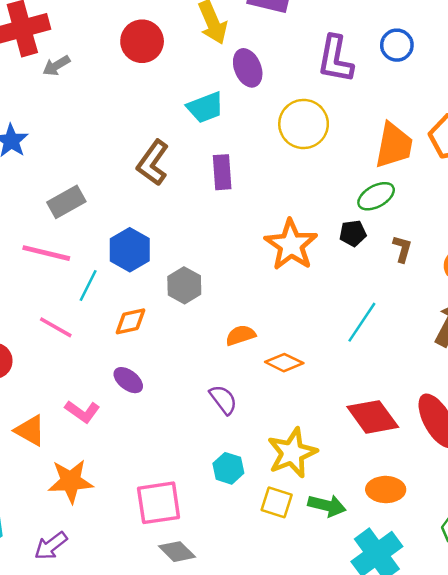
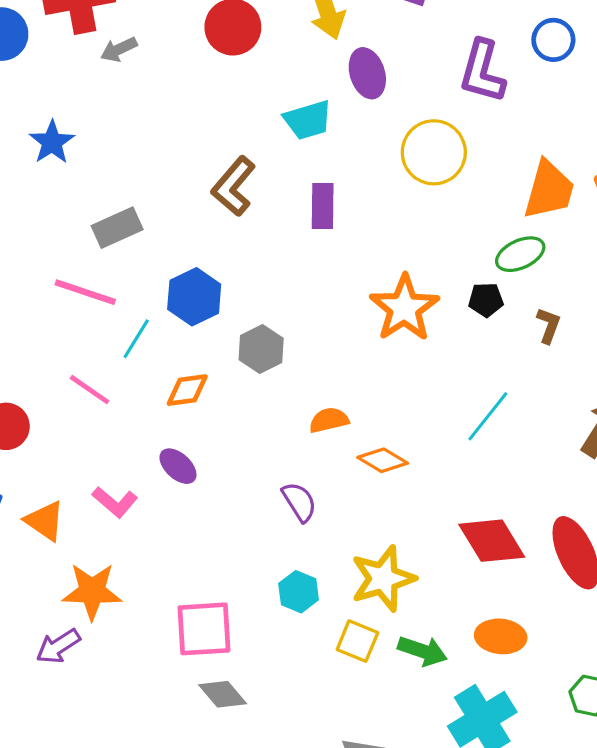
blue circle: (397, 45) -> (553, 40), moved
purple arrow: (51, 546) -> (58, 646), moved

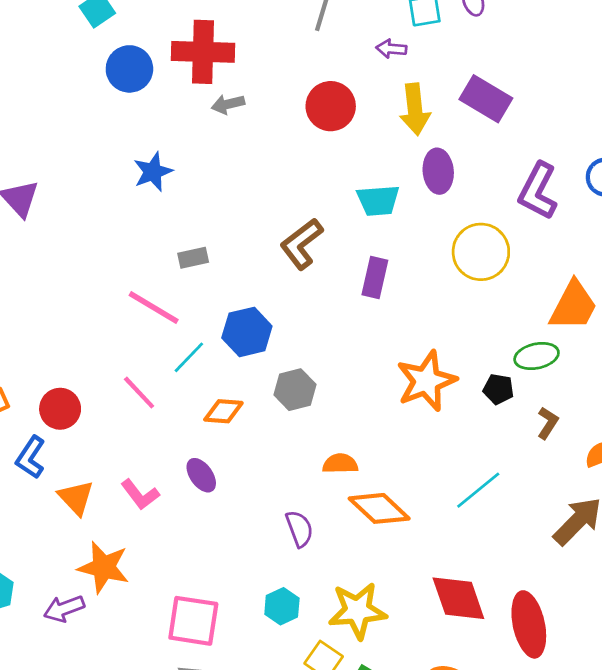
gray rectangle: (117, 228) -> (193, 258), size x0.7
orange diamond: (383, 460) -> (379, 508), size x1.4

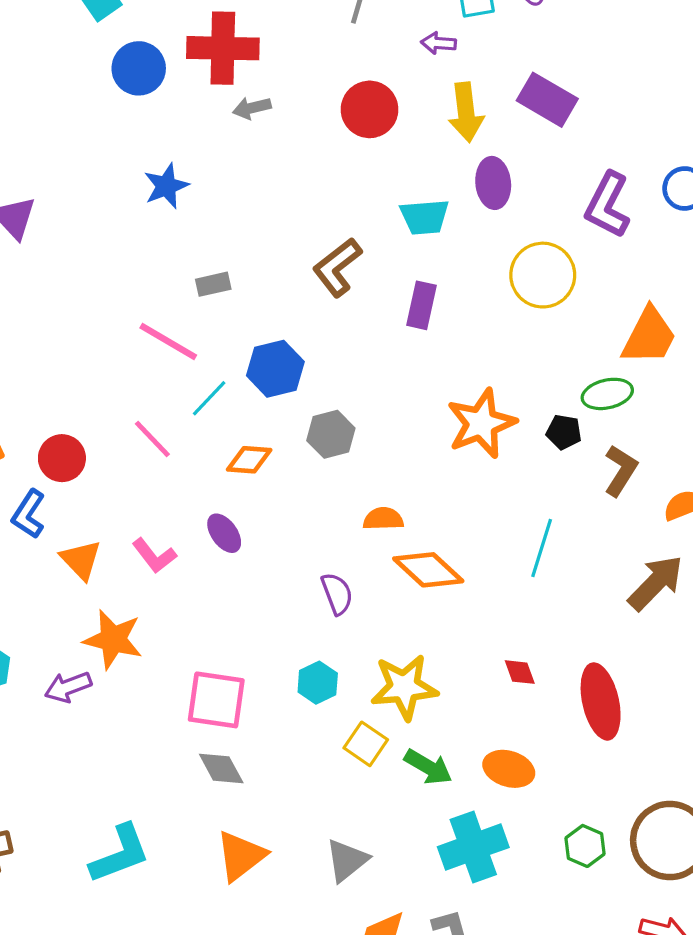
brown L-shape: (548, 423) -> (621, 470), size x1.4
cyan line: (478, 490) -> (542, 548), turned -33
red diamond: (458, 598) -> (520, 672), size x0.5

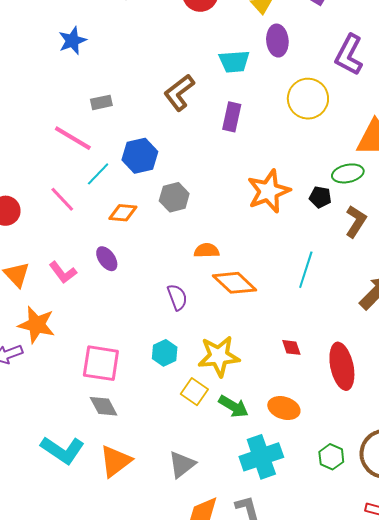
cyan L-shape: (120, 854) -> (63, 450), moved, turned 54

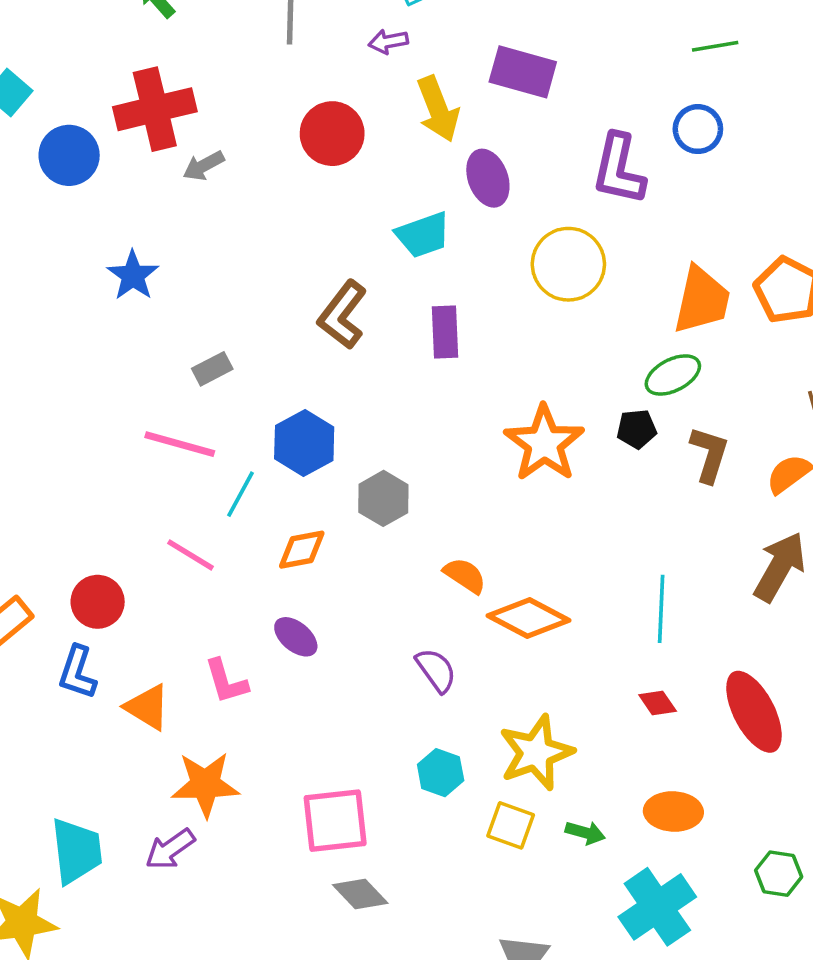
orange semicircle: (207, 251) -> (465, 575), turned 50
cyan line: (306, 270) -> (661, 609), moved
pink L-shape: (63, 272) -> (226, 681), turned 36
green arrow: (233, 406) -> (585, 833), size x0.7

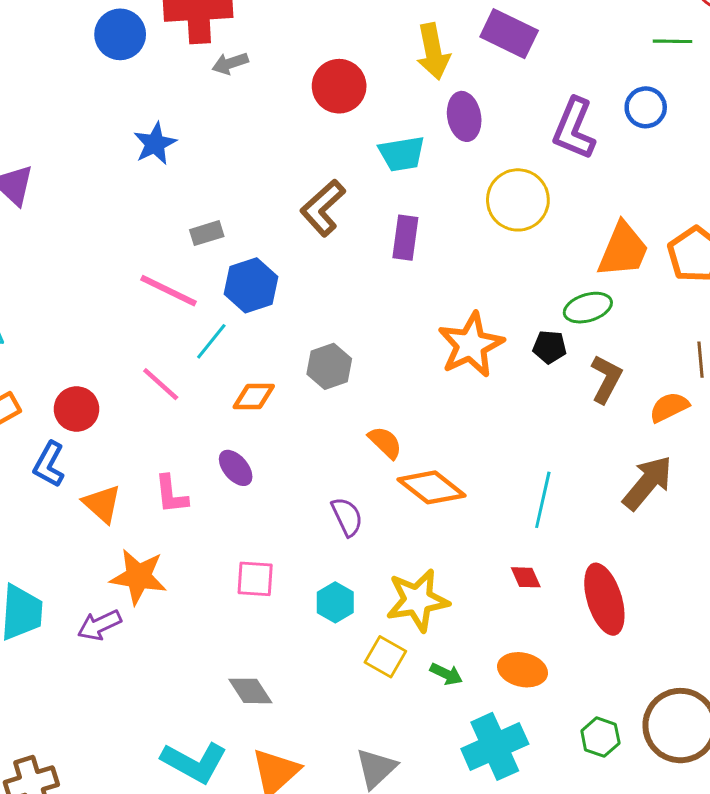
red circle: (332, 134) -> (339, 86), moved
blue hexagon: (304, 443) -> (251, 285), moved
pink square: (335, 821) -> (255, 579), moved, size x0.7

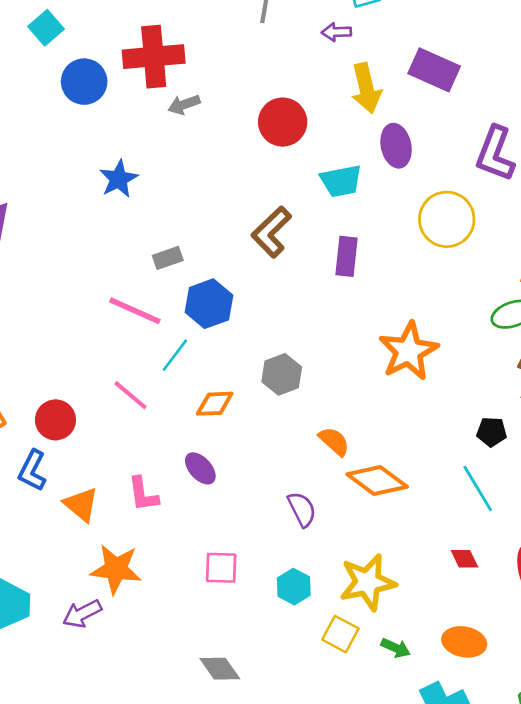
black pentagon: (550, 347) -> (492, 432), moved
cyan line: (543, 500) -> (478, 488), turned -42

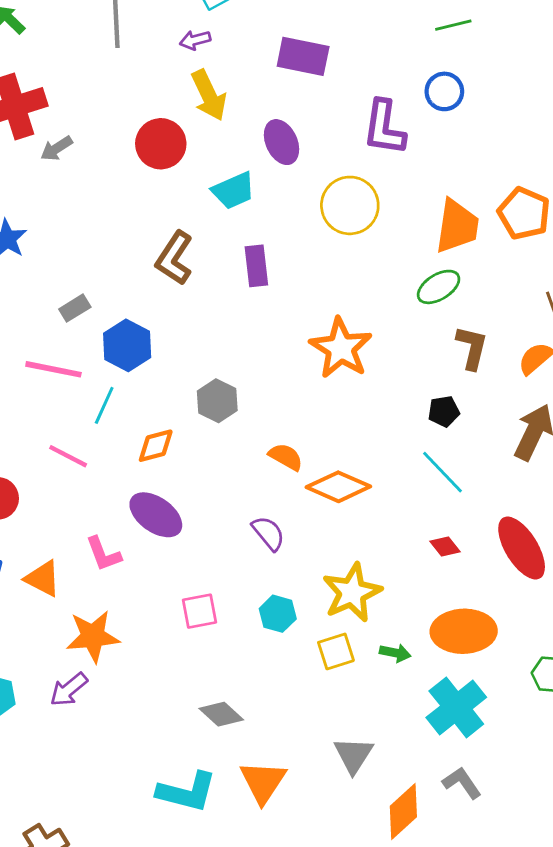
yellow arrow: (366, 88) -> (209, 95), moved
purple ellipse: (200, 468) -> (156, 515), size x1.5
yellow square: (340, 634) -> (336, 651), turned -33
orange ellipse: (464, 642) -> (464, 631), size x1.4

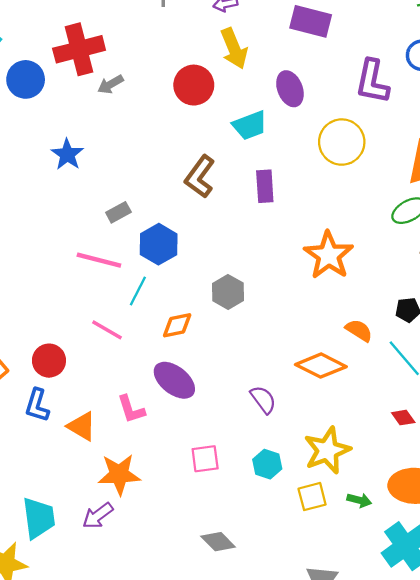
orange semicircle: (286, 457) -> (359, 330), moved

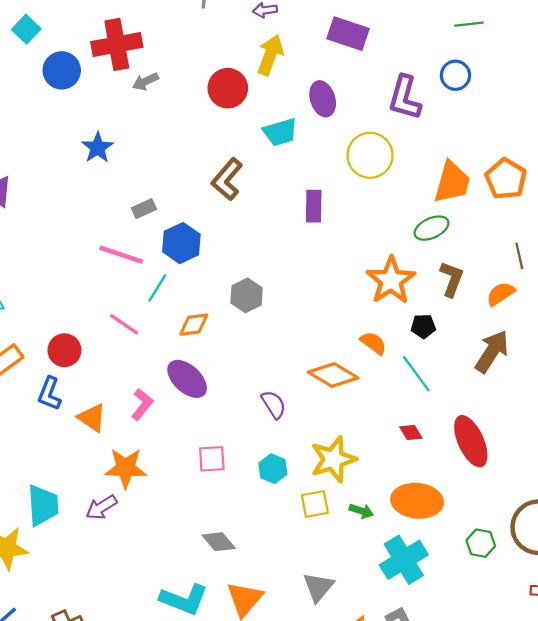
yellow arrow: (234, 48) -> (270, 55), turned -141
purple rectangle: (265, 186) -> (314, 206), moved
orange star: (329, 255) -> (391, 280), moved
pink L-shape: (131, 409) -> (142, 404), turned -128

